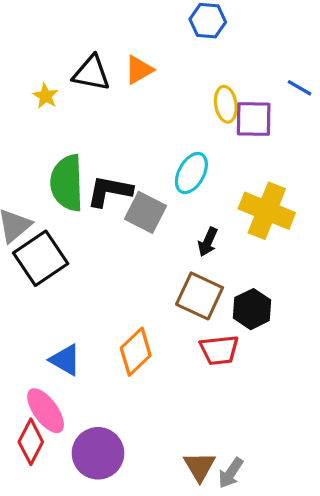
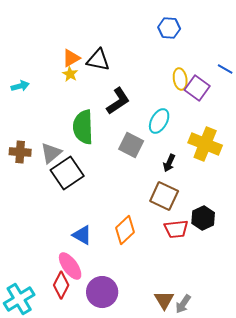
orange triangle: (139, 70) -> (71, 58), moved
purple square: (254, 119) -> (197, 88), turned 35
black L-shape: (109, 191) -> (118, 101), moved, turned 136
black hexagon: (252, 309) -> (203, 218), moved

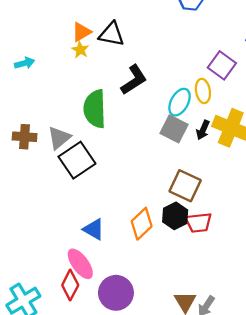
yellow ellipse: (180, 79) -> (203, 91), moved
gray square: (131, 145) -> (174, 129), moved
black arrow: (169, 163) -> (203, 130), moved
black hexagon: (203, 218) -> (175, 216), moved

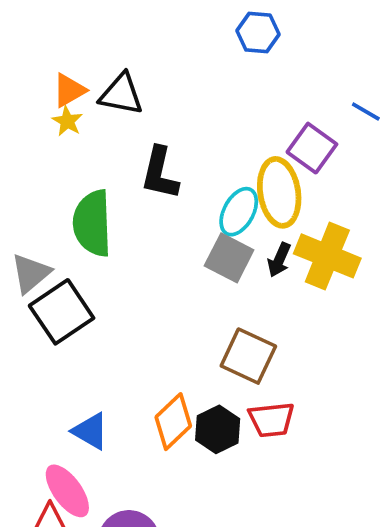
black L-shape: (134, 80) -> (160, 173), turned 136
yellow ellipse: (203, 91) -> (279, 192), size x1.6
black hexagon: (175, 216) -> (218, 429), moved

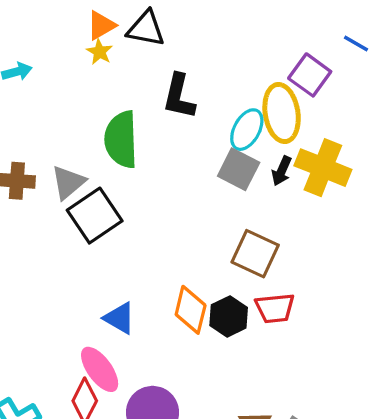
orange diamond: (173, 422) -> (191, 310), turned -33

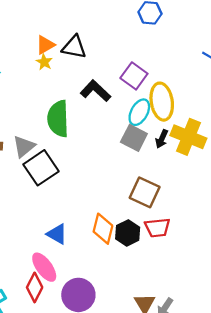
purple square: (310, 75) -> (134, 76), moved
black L-shape: (179, 96) -> (95, 91), turned 120

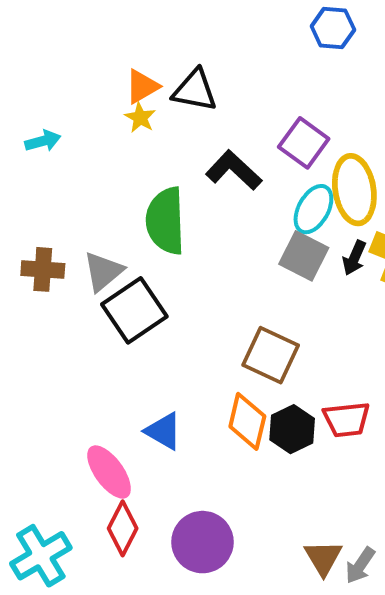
brown square: (145, 192) -> (271, 355), moved
pink ellipse: (44, 267) -> (109, 472), moved

